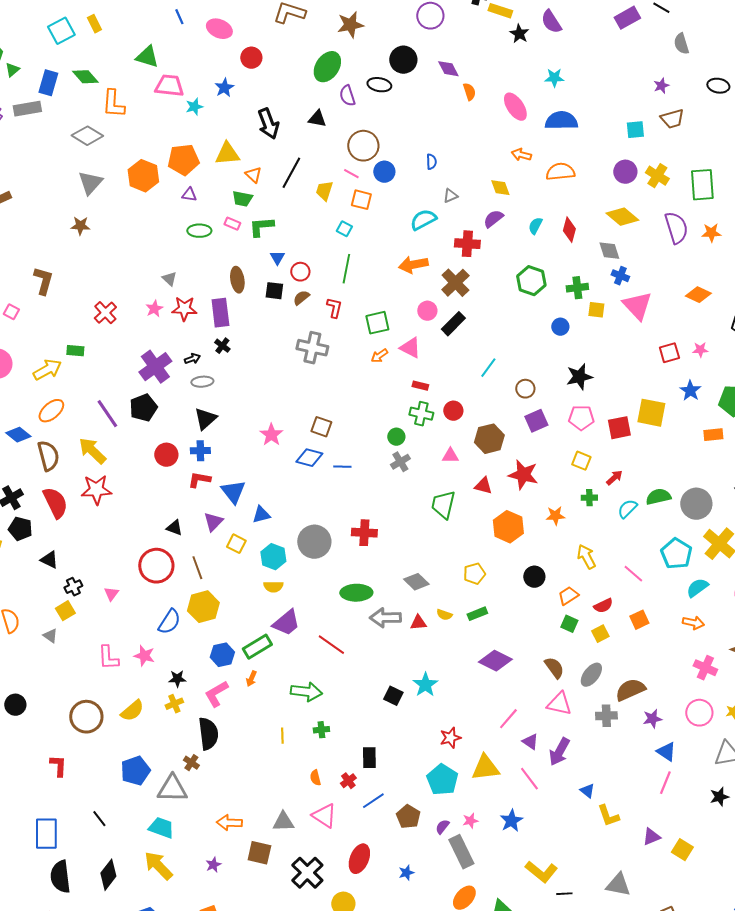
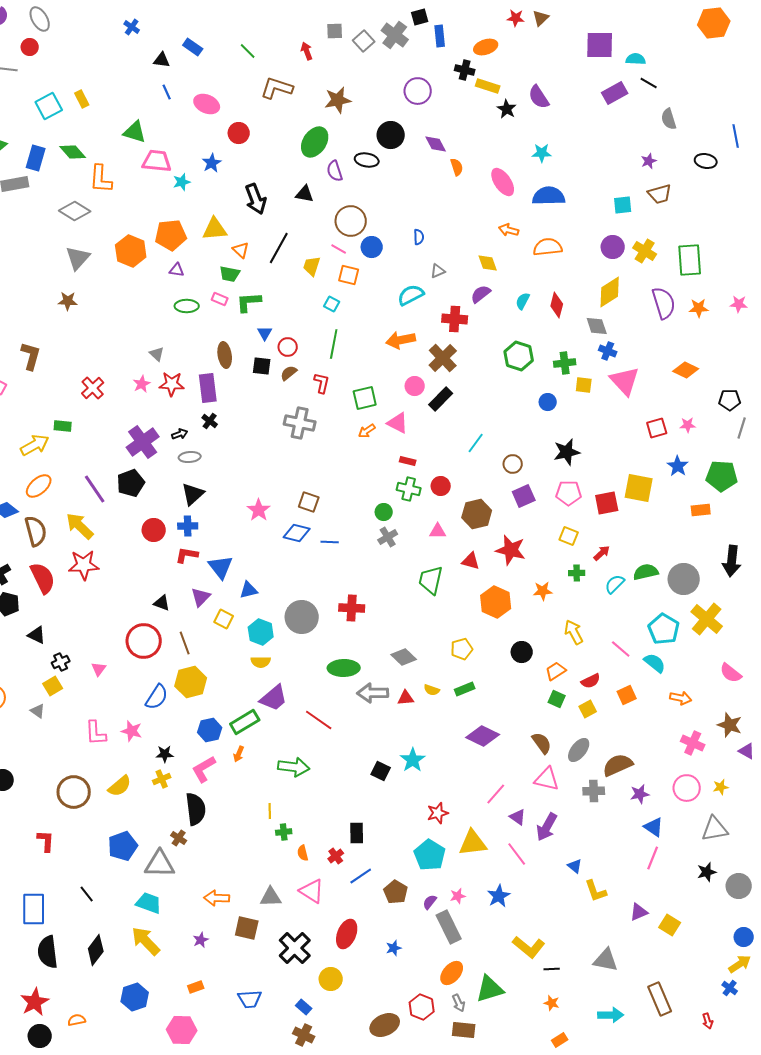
yellow diamond: (622, 217) -> (610, 292), turned -72
cyan semicircle: (697, 588) -> (655, 663), moved, turned 75
green cross: (321, 730) -> (284, 832), moved

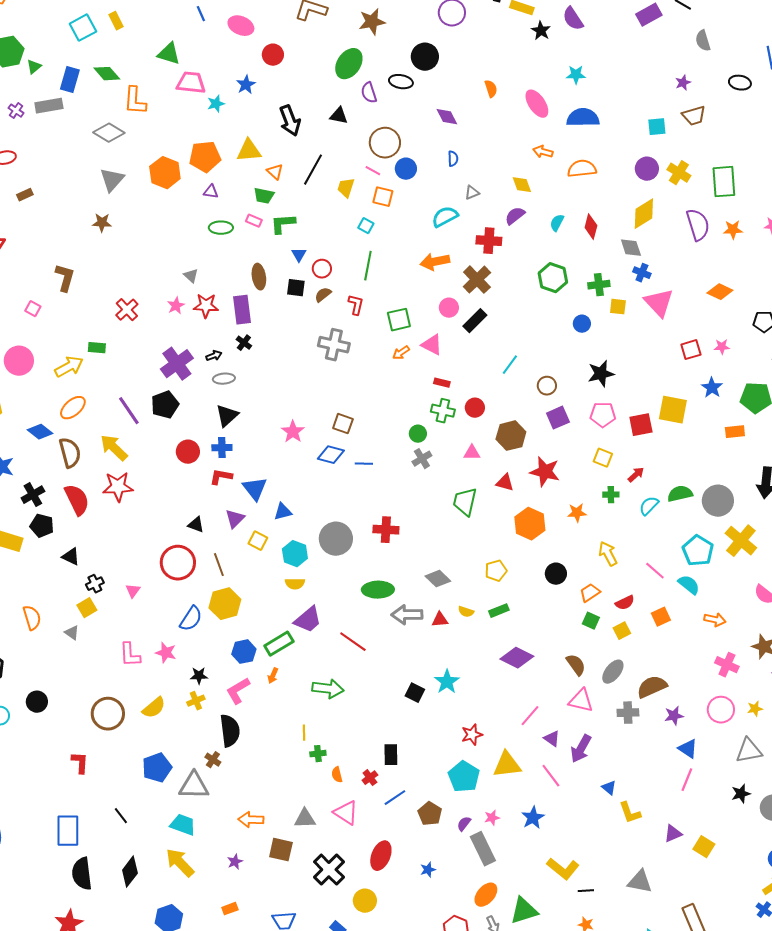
purple diamond: (436, 144) -> (447, 117), moved

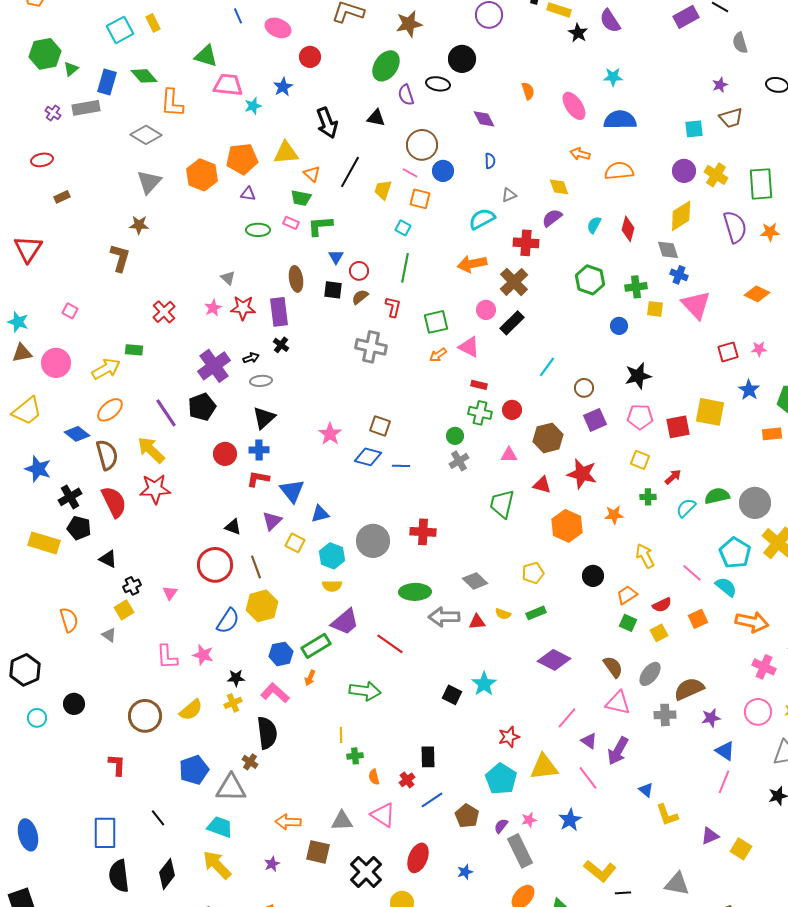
brown L-shape: (65, 278) -> (120, 258), moved
orange arrow: (715, 620) -> (752, 622), size x1.5
pink L-shape: (238, 691) -> (275, 693), turned 72

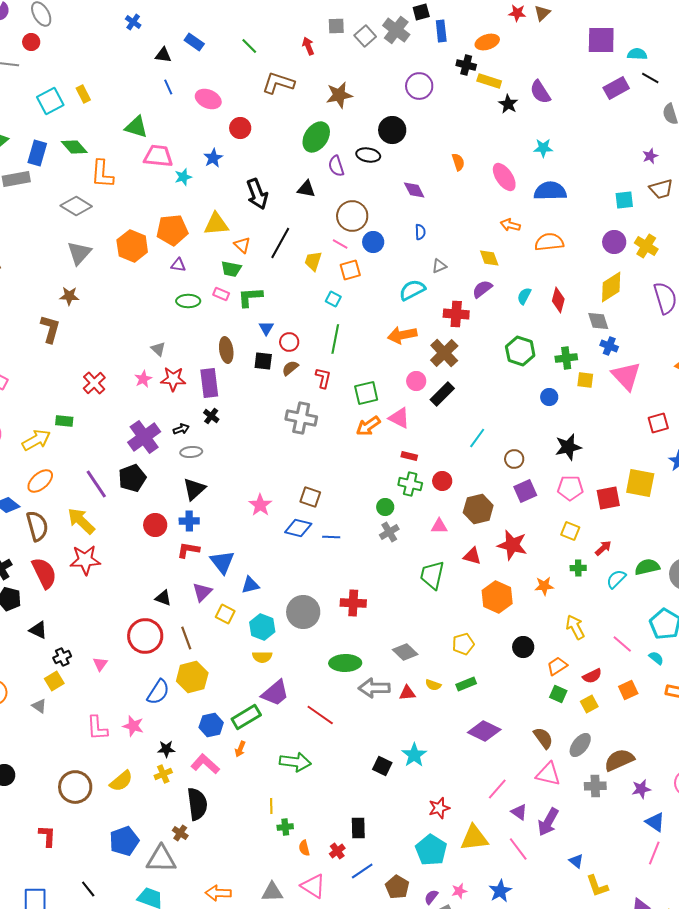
orange square: (420, 199) -> (350, 270), turned -30
orange arrow: (438, 355) -> (368, 426), size x1.4
cyan semicircle: (726, 587) -> (656, 658), size x0.7

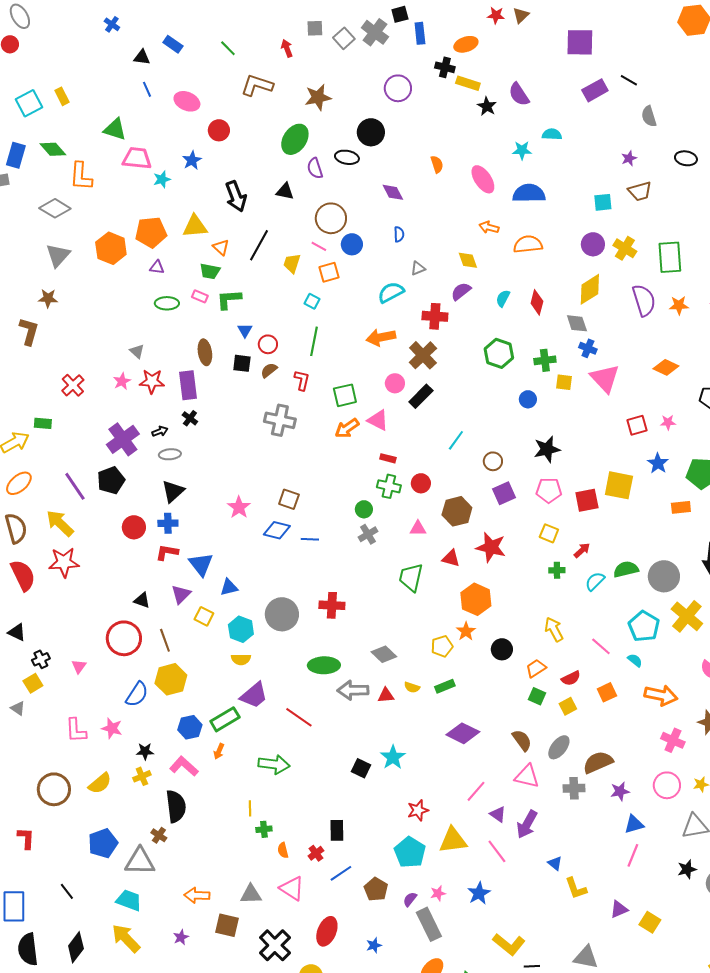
cyan semicircle: (637, 54) -> (552, 134), moved
orange star: (544, 586) -> (466, 631), moved, turned -30
blue triangle: (655, 822) -> (634, 824), turned -50

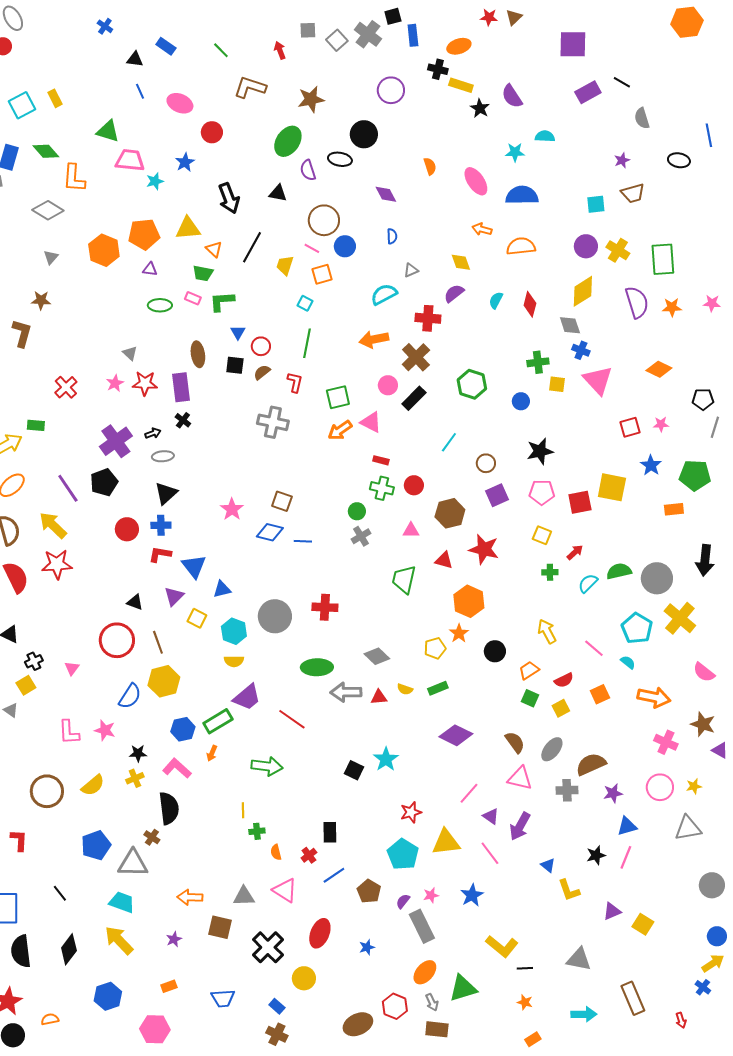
gray triangle: (58, 255) -> (51, 257), size x0.6
green hexagon: (499, 353) -> (472, 384), moved
black star: (687, 869) -> (596, 855), moved

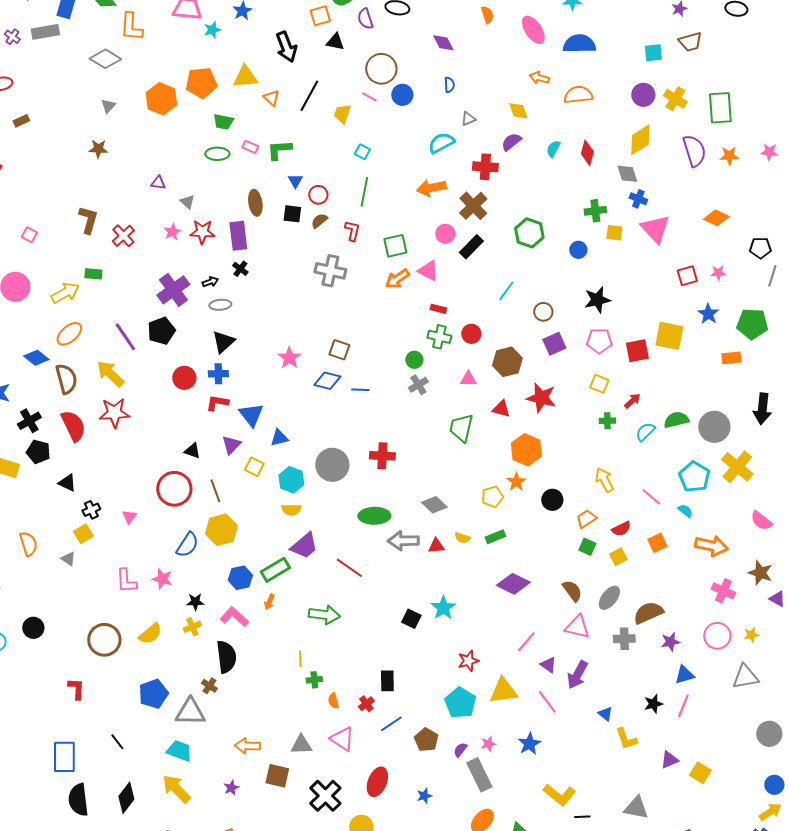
purple triangle: (150, 269) -> (158, 183), moved
green trapezoid: (203, 273) -> (223, 122), moved
orange square: (322, 274) -> (320, 16), moved
brown L-shape: (22, 333) -> (88, 220), moved

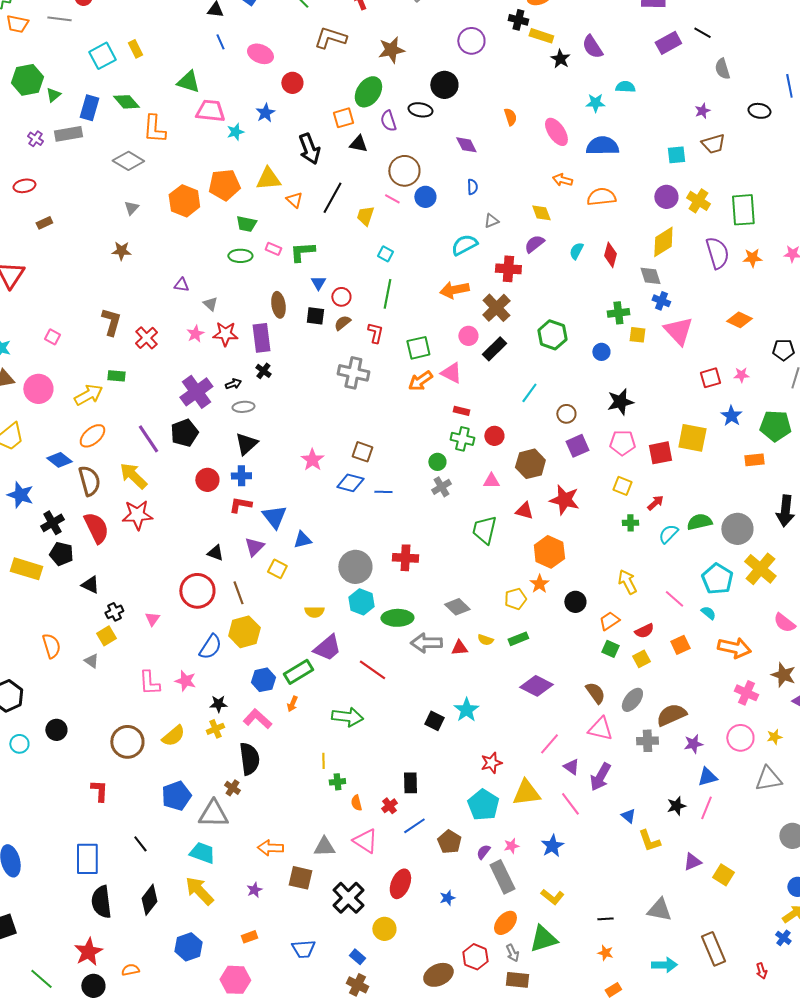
cyan hexagon: (291, 480) -> (361, 602), moved
yellow L-shape: (559, 795) -> (552, 897), moved, size x0.7

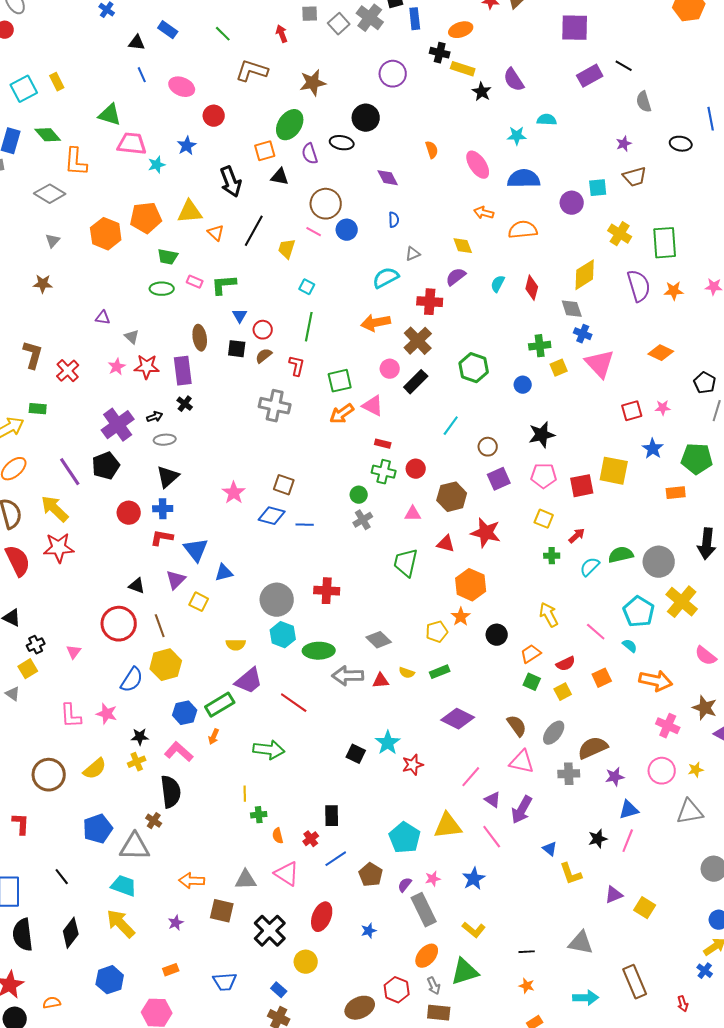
purple circle: (666, 197) -> (572, 203), moved
yellow square: (637, 335) -> (559, 368), turned -30
black pentagon: (783, 350) -> (705, 383), turned 30
red star: (491, 763) -> (413, 765), moved

